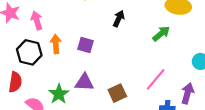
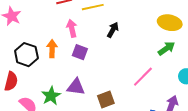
pink arrow: (37, 20) -> (72, 28), moved
green arrow: (161, 34) -> (166, 48), moved
pink line: (156, 79) -> (143, 77), moved

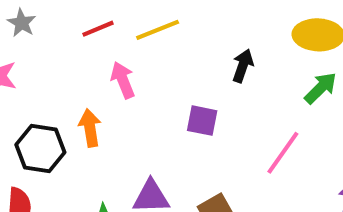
black arrow: (113, 30) -> (243, 66), moved
purple square: (80, 52) -> (202, 121), moved

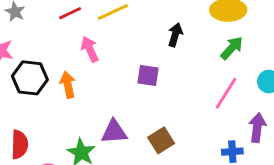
black hexagon: (40, 148) -> (30, 78), moved
pink line: (283, 153) -> (226, 93), moved

